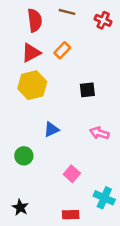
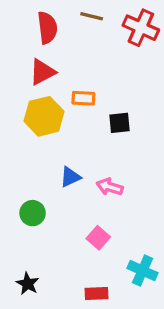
red cross: (103, 20) -> (141, 28), size x1.5
orange rectangle: (62, 50) -> (83, 98), moved, turned 49
pink arrow: (99, 133) -> (110, 187), moved

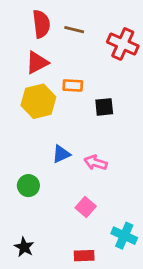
brown line: (92, 16) -> (74, 30), moved
red cross: (141, 28) -> (123, 44), moved

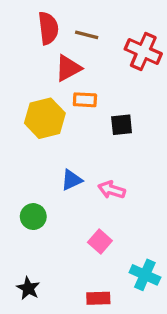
red triangle: (37, 63) -> (68, 68), moved

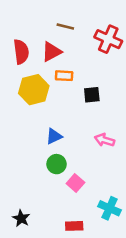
red semicircle: (48, 28) -> (21, 52), moved
pink arrow: (112, 190) -> (104, 140), moved
green circle: (33, 217) -> (57, 164), moved

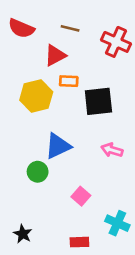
red semicircle: (21, 52) -> (21, 28), moved, turned 120
black square: (92, 95) -> (98, 101), size x1.6
blue triangle: (54, 136) -> (58, 146), size x1.5
green circle: (57, 164) -> (38, 172), moved

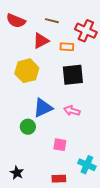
orange rectangle: (69, 81) -> (67, 47), moved
pink arrow: (112, 150) -> (72, 111), moved
pink square: (81, 196) -> (60, 145), turned -32

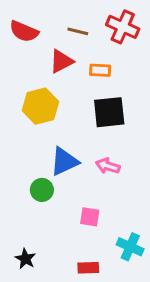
red cross: (86, 31) -> (123, 27), moved

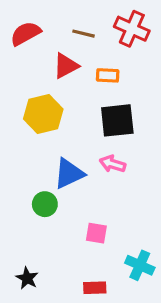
red semicircle: (24, 31) -> (26, 34), turned 128
pink arrow: (108, 166) -> (112, 164), moved

